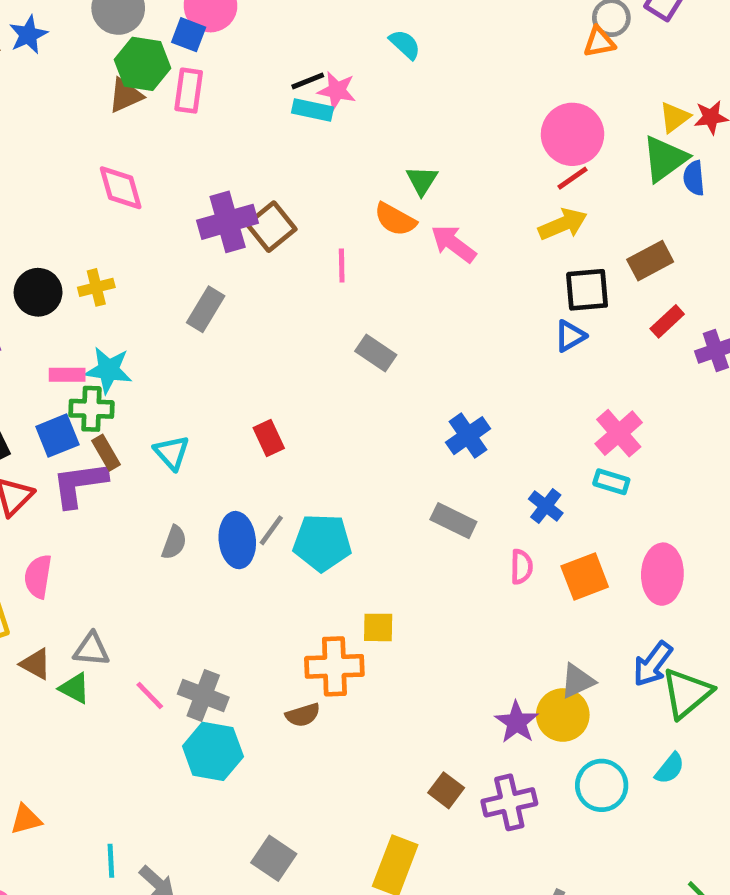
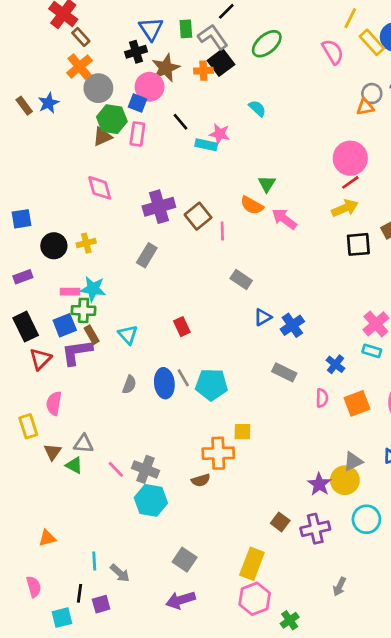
black line: (308, 81) -> (181, 122), moved, turned 72
brown square: (271, 227) -> (198, 216), moved
blue triangle: (570, 336) -> (263, 317), moved
gray line: (271, 530) -> (183, 378), turned -66
brown triangle: (36, 664) -> (53, 452), turned 36

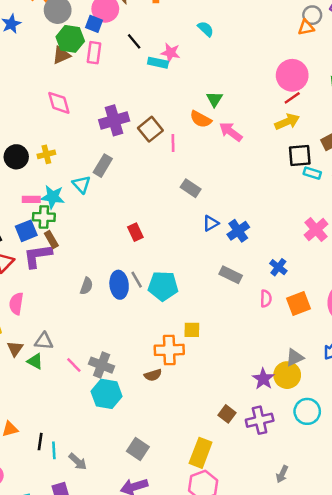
cyan triangle: (128, 335) -> (81, 184), moved
cyan rectangle: (372, 351) -> (312, 173), moved
black line: (79, 593) -> (40, 442), moved

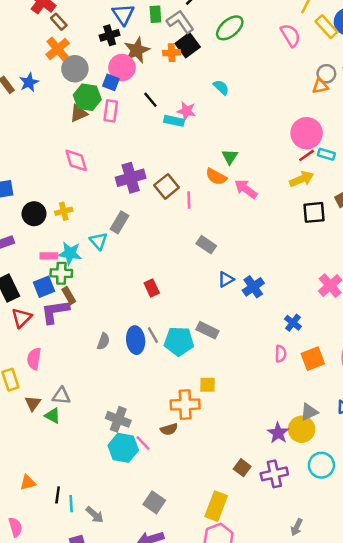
cyan rectangle: (312, 173) -> (326, 154), moved
gray rectangle: (231, 275) -> (207, 330), moved
pink line: (74, 365) -> (143, 443), moved

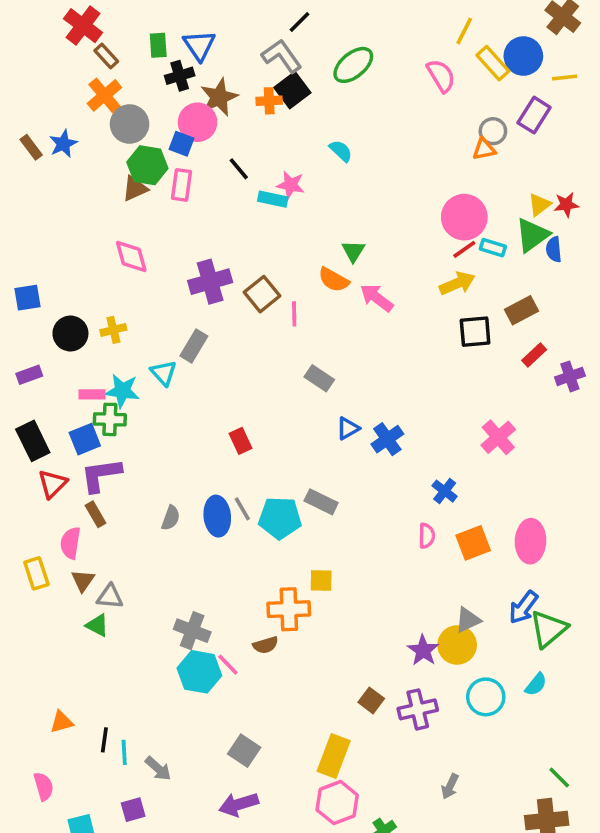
green rectangle: (155, 14) -> (158, 45), moved
brown rectangle: (69, 295) -> (96, 514), moved
brown triangle: (33, 403) -> (83, 581), moved

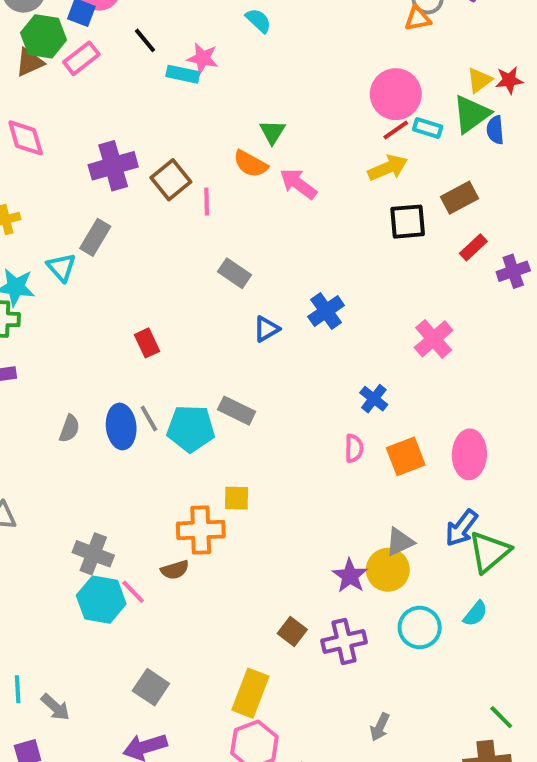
pink rectangle: (181, 185) -> (81, 58), turned 44
blue cross: (387, 439) -> (326, 311), moved

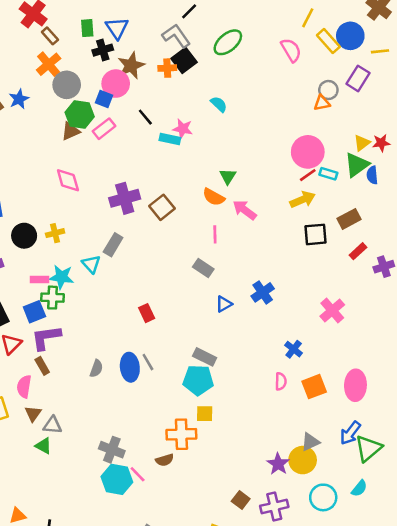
pink line: (207, 202) -> (215, 234), moved
cyan pentagon: (191, 428) -> (198, 380), moved

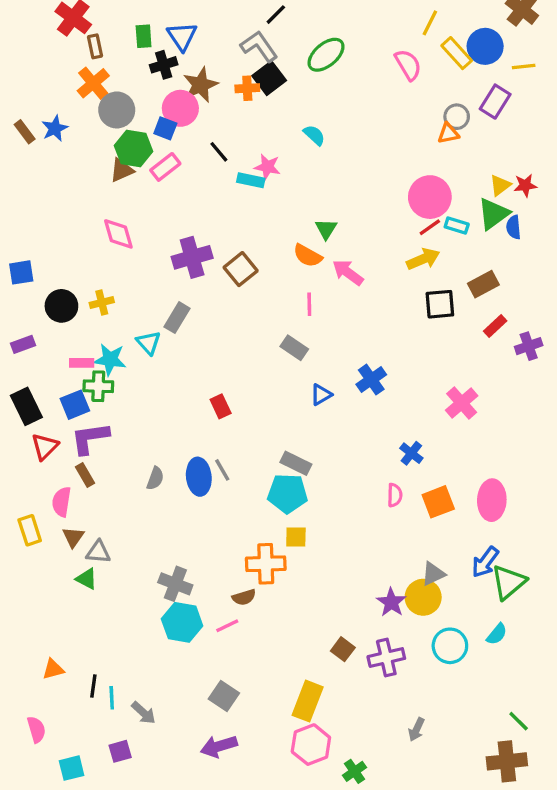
brown rectangle: (50, 36) -> (95, 46), turned 30
pink line: (138, 474) -> (227, 626), moved, turned -72

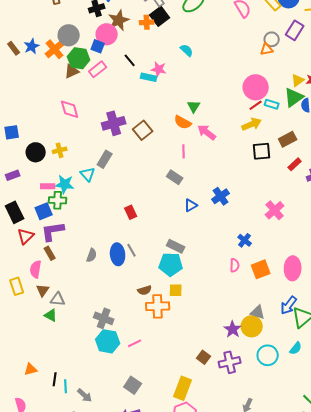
orange cross: (93, 83) -> (55, 49), moved
gray triangle: (433, 574) -> (258, 312), turned 42
brown semicircle: (244, 597) -> (145, 290), moved

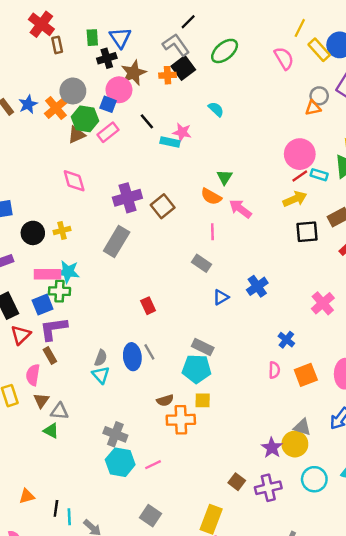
gray rectangle: (105, 159) -> (117, 241), size x1.4
cyan triangle: (88, 174) -> (101, 375), moved
pink rectangle: (48, 186) -> (47, 274), size x1.5

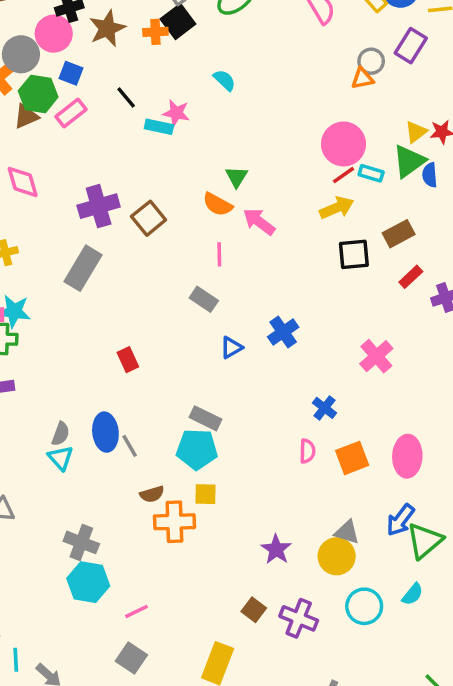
pink circle: (119, 90) -> (54, 34), moved
gray line: (149, 352) -> (130, 446), moved
purple star: (272, 448) -> (276, 549), moved
pink line: (153, 465) -> (137, 611), moved
purple cross: (268, 488) -> (299, 618), turned 35

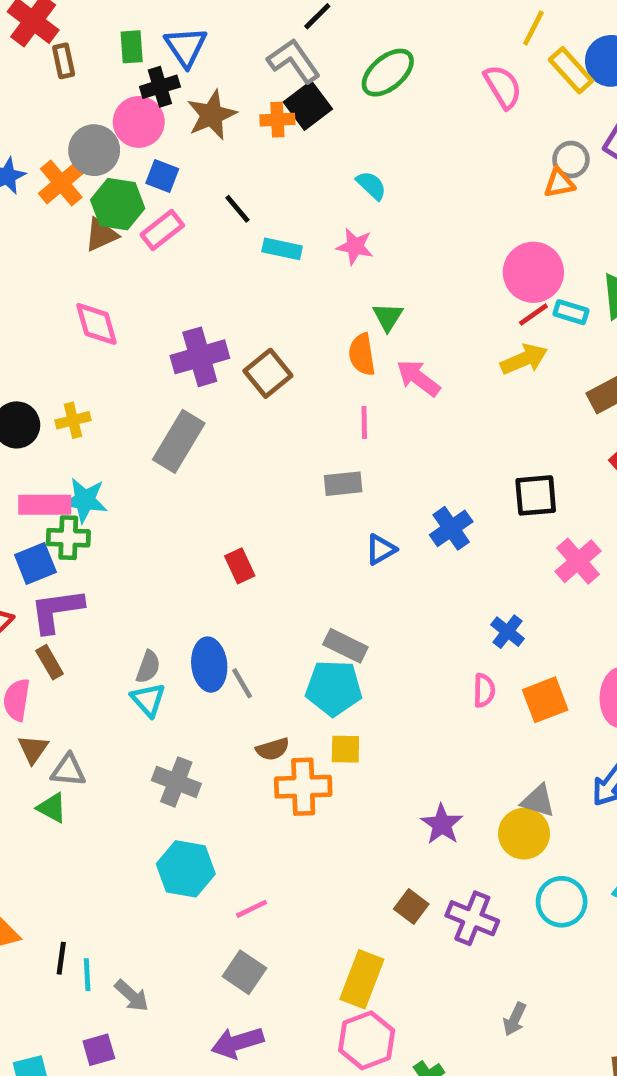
pink star: (176, 113) -> (355, 246), moved
orange semicircle: (218, 204) -> (362, 354), turned 52
black square: (354, 254) -> (536, 495), moved
gray rectangle: (204, 299) -> (343, 484), turned -40
gray cross: (81, 542) -> (176, 782), moved

